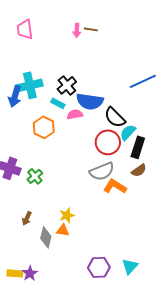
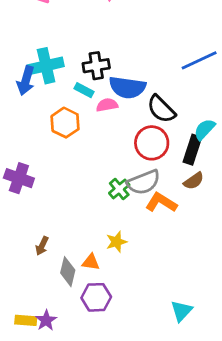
black cross: (67, 85) -> (96, 66), turned 30
cyan semicircle: (128, 132) -> (205, 129), moved
green cross: (35, 176) -> (119, 189), moved
yellow star: (67, 215) -> (116, 242), moved
purple hexagon: (99, 267) -> (96, 297), moved

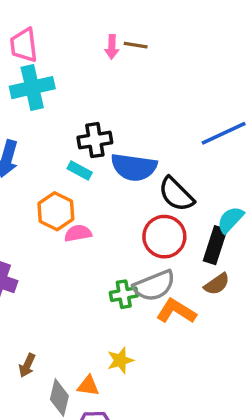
cyan cross: (46, 66) -> (32, 88), moved
pink semicircle: (107, 105) -> (78, 233), moved
green cross: (119, 189) -> (124, 294), turned 30

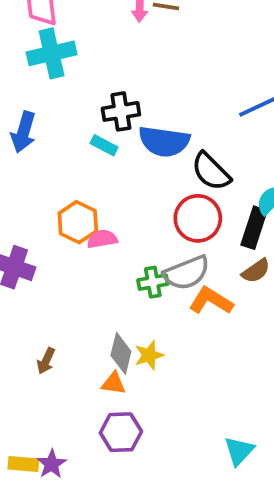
orange hexagon: (56, 211) -> (78, 222), moved
pink semicircle: (78, 233) -> (102, 239), moved
gray diamond: (59, 398) -> (121, 353), moved

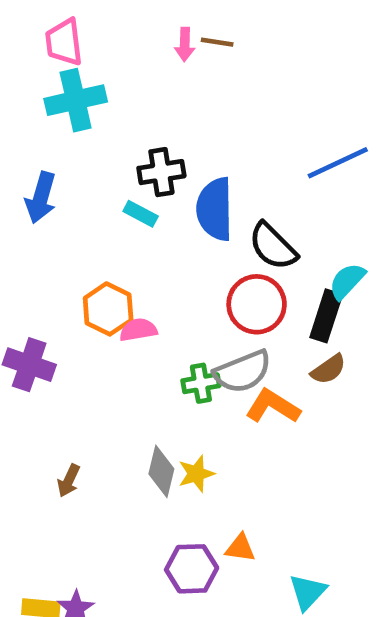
blue semicircle: (164, 141) -> (215, 209), turned 81
orange triangle: (113, 383) -> (240, 548), moved
purple hexagon: (121, 432) -> (192, 569), moved

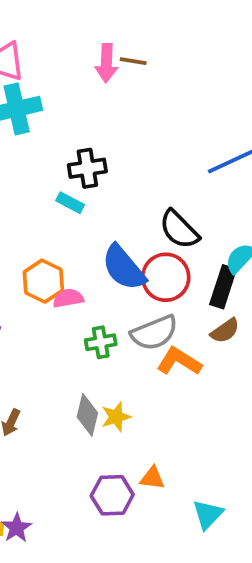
pink arrow: (185, 44) -> (106, 63), size x1.4
blue semicircle: (215, 209) -> (124, 268), moved, turned -39
green cross: (201, 383) -> (101, 342), moved

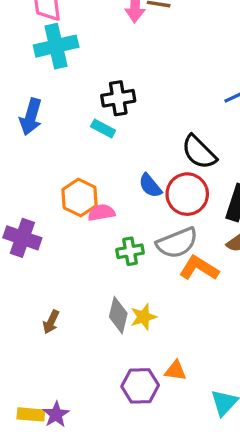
blue semicircle: (124, 268) -> (150, 186), size x0.6

